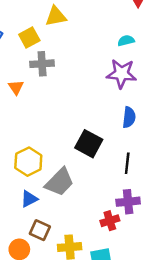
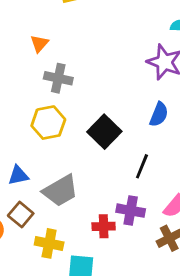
gray cross: (42, 64) -> (58, 78), moved
yellow hexagon: (28, 162) -> (48, 123), moved
gray trapezoid: (60, 182) -> (60, 191), moved

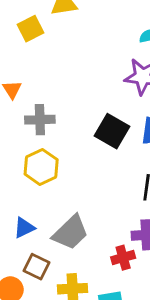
black square: (104, 132) -> (112, 131), moved

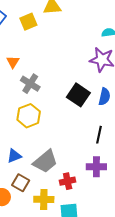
gray cross: (40, 120) -> (30, 84), turned 30
red cross: (123, 258) -> (68, 181), moved

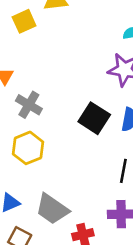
gray trapezoid: (45, 161) -> (52, 209), turned 76

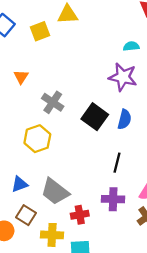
gray cross: (29, 105) -> (53, 102), moved

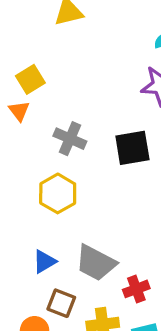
yellow square: (40, 31) -> (30, 79), moved
black square: (95, 117) -> (132, 148), turned -35

